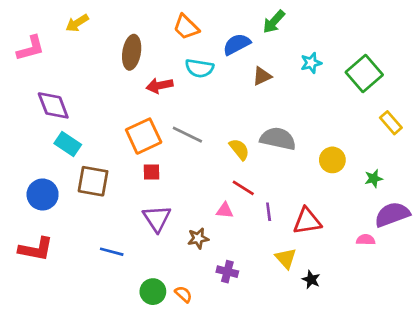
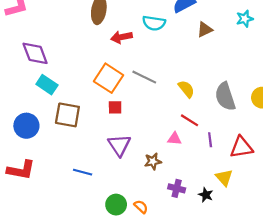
orange square: (144, 136) -> (109, 78), turned -32
gray semicircle: (278, 139) -> (225, 97), moved, turned -120
black star: (311, 280) -> (206, 195), moved

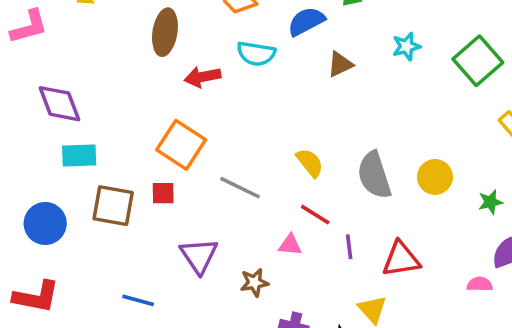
gray line: (144, 77) -> (240, 188), moved
cyan rectangle: (47, 85) -> (79, 156), turned -36
red square: (115, 107) -> (163, 193), moved

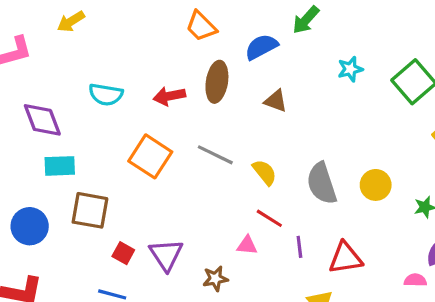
brown ellipse: (165, 32) -> (217, 82), moved
cyan semicircle: (256, 54) -> (106, 94), moved
brown triangle: (340, 64) -> (276, 101), moved, turned 45
gray line: (240, 188) -> (215, 155), moved
red square: (163, 193) -> (123, 253), moved, turned 30

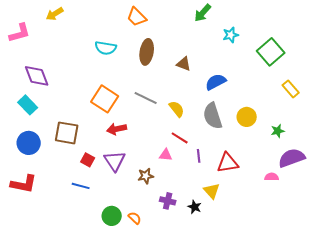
blue semicircle: (261, 47) -> (216, 82), moved
cyan star: (350, 69) -> (231, 35), moved
cyan semicircle: (106, 94) -> (106, 48), moved
red arrow: (169, 96) -> (117, 129), moved
cyan rectangle: (60, 166) -> (28, 105), moved, turned 48

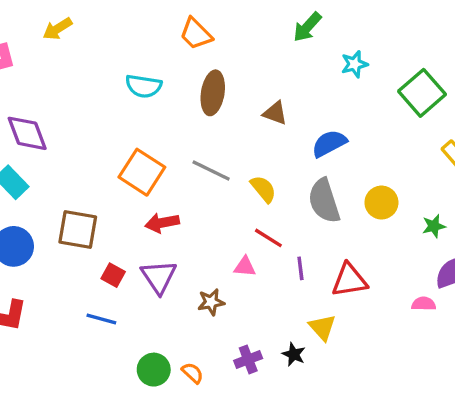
purple cross: (168, 201) -> (248, 359), moved, turned -35

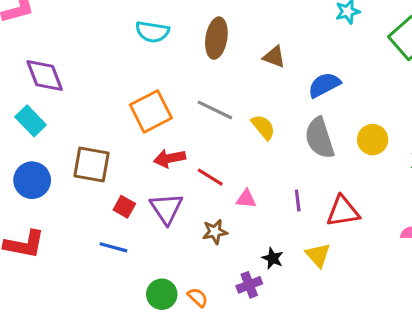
orange square: (142, 172) -> (151, 111), turned 30
red line: (268, 238) -> (210, 177), moved
black star: (294, 354) -> (273, 258), moved

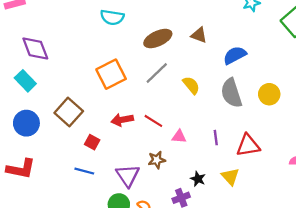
brown ellipse: (216, 38) -> (158, 38), moved, turned 56
gray line: (215, 110) -> (157, 73), turned -70
red arrow: (170, 158) -> (122, 120), moved
brown square: (91, 165) -> (69, 112), turned 32
purple triangle: (166, 208) -> (128, 175), moved

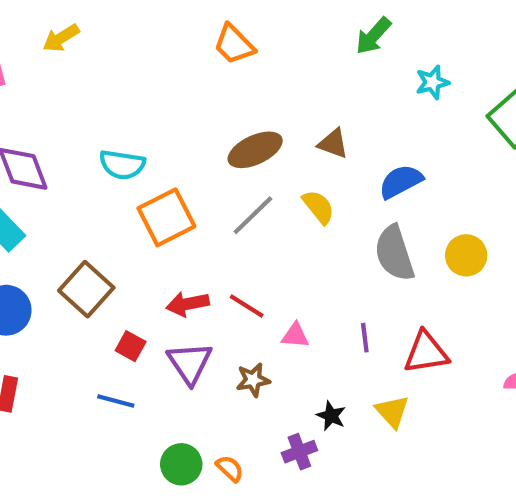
cyan semicircle: (112, 17) -> (122, 165), moved
yellow semicircle: (191, 85) -> (318, 207), moved
purple triangle: (128, 175) -> (190, 363), moved

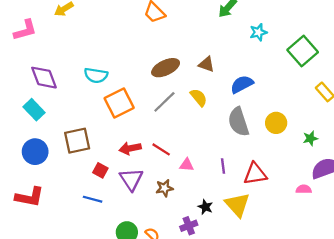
brown square: (86, 289) -> (77, 141), turned 36
yellow triangle: (392, 412) -> (237, 205), size x1.4

